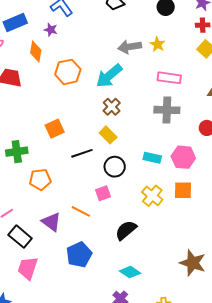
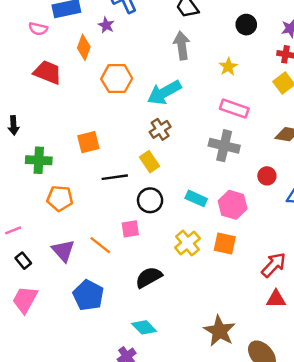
gray arrow: (130, 47) -> (182, 46), moved, turned 80
black rectangle: (20, 237) -> (23, 261), size x0.6
blue pentagon: (79, 255) -> (88, 295), turned -30

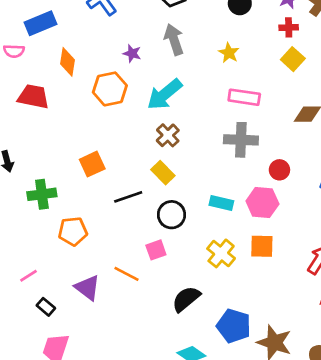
purple star: (106, 25) -> (132, 53), moved
red circle: (267, 176) -> (279, 170), moved
blue pentagon: (88, 295) -> (234, 326), moved

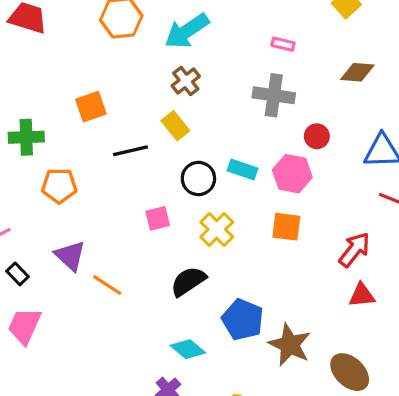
pink rectangle: (244, 97) -> (283, 44), size x0.6
black circle: (172, 215) -> (198, 178), moved
yellow cross: (221, 253) -> (217, 229), moved
orange line: (127, 274) -> (107, 285), moved

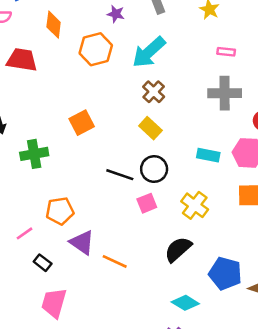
black line: (130, 151) -> (120, 175), moved, turned 40
black circle: (198, 178) -> (154, 169), moved
orange pentagon: (59, 186) -> (60, 211), moved

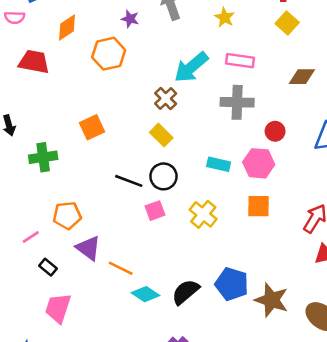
orange diamond: (54, 25) -> (67, 28), turned 48
cyan arrow: (149, 52) -> (191, 67), moved
pink rectangle: (226, 52) -> (240, 61), size x1.5
black semicircle: (178, 249) -> (186, 292), moved
cyan diamond: (185, 303) -> (145, 294), moved

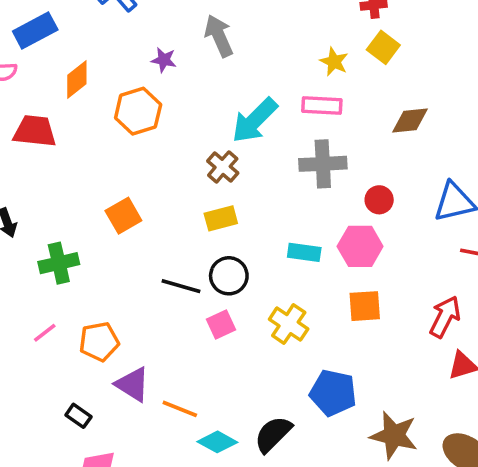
yellow star: (225, 17) -> (334, 62), moved
yellow rectangle: (161, 135) -> (221, 218), turned -55
pink line: (31, 237) -> (45, 333), moved
blue pentagon: (232, 284) -> (333, 393), moved

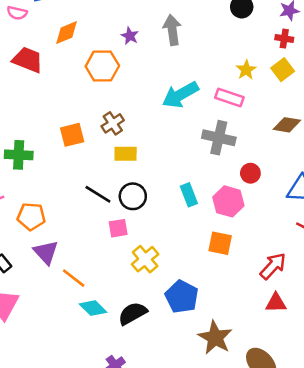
brown cross: (223, 167) -> (113, 123), moved
yellow rectangle: (221, 218) -> (126, 154), moved
cyan rectangle: (304, 252) -> (189, 195), turned 45
yellow cross: (289, 324) -> (145, 259), moved

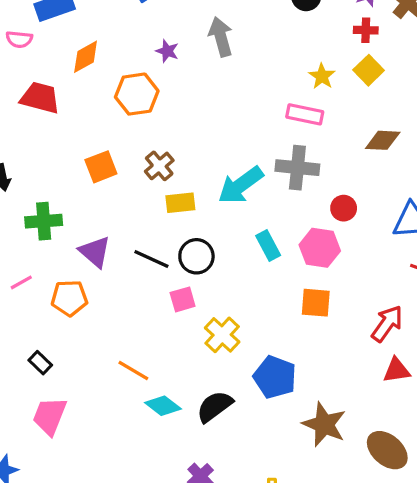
cyan arrow: (180, 95) -> (241, 185), moved
orange square: (72, 135) -> (101, 167), moved
purple triangle: (46, 252) -> (95, 252), moved

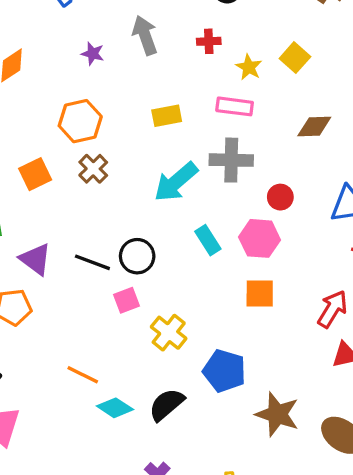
red cross: (366, 30) -> (209, 41), moved
orange hexagon: (137, 94) -> (80, 121), moved
yellow rectangle: (180, 203) -> (167, 116), moved

